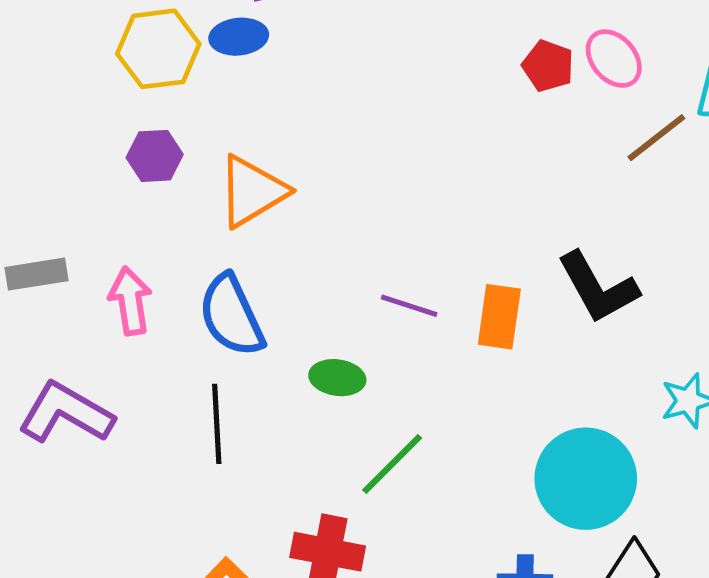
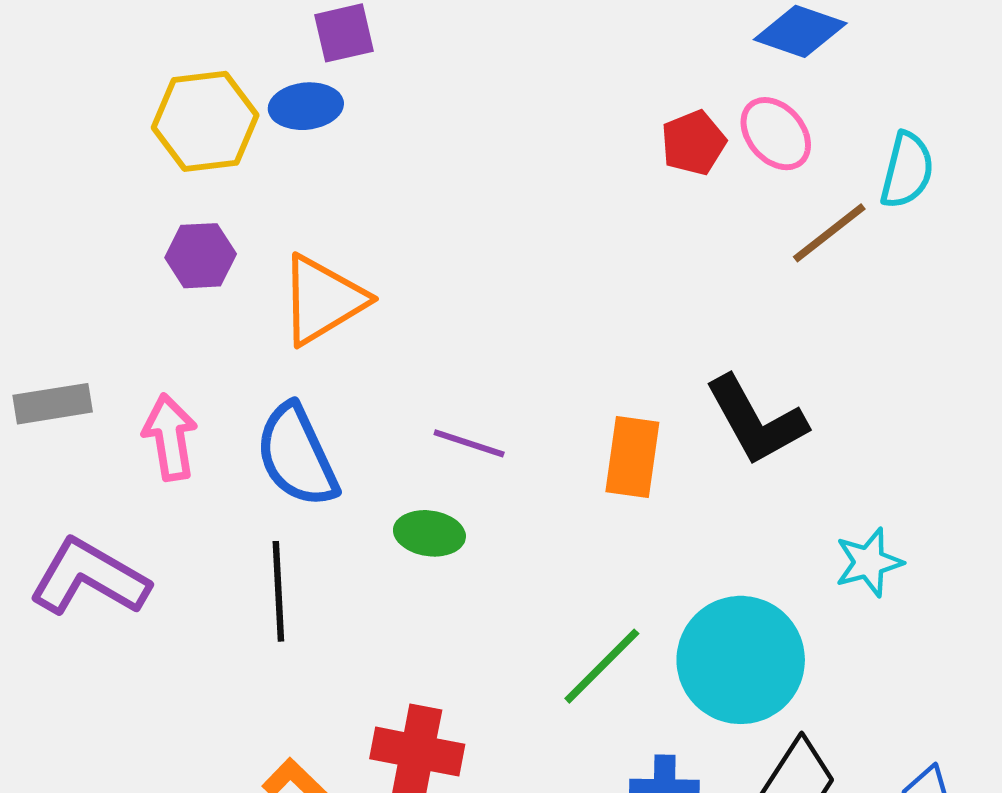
red pentagon: (548, 66) -> (693, 143), turned 30
purple line: (409, 306) -> (469, 443), moved
green line: (392, 464) -> (602, 666), moved

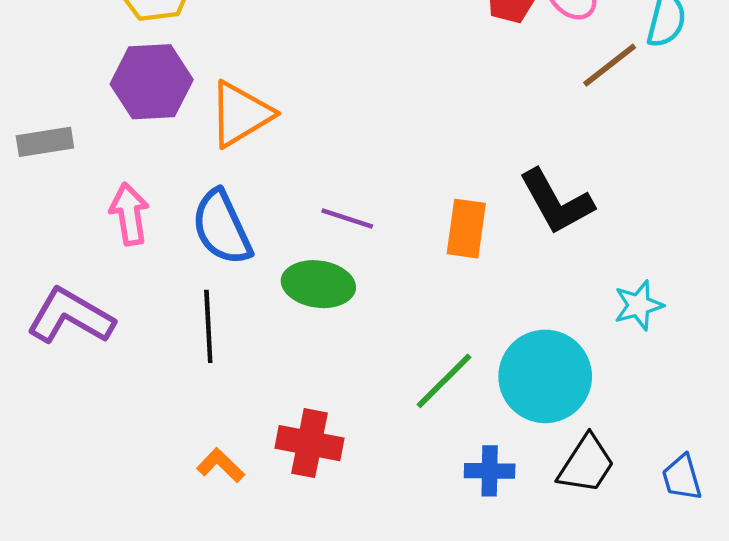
purple hexagon: (201, 256) -> (152, 82), size x1.6
gray rectangle: (53, 404) -> (45, 142), moved
green ellipse: (429, 533) -> (318, 284), size x1.4

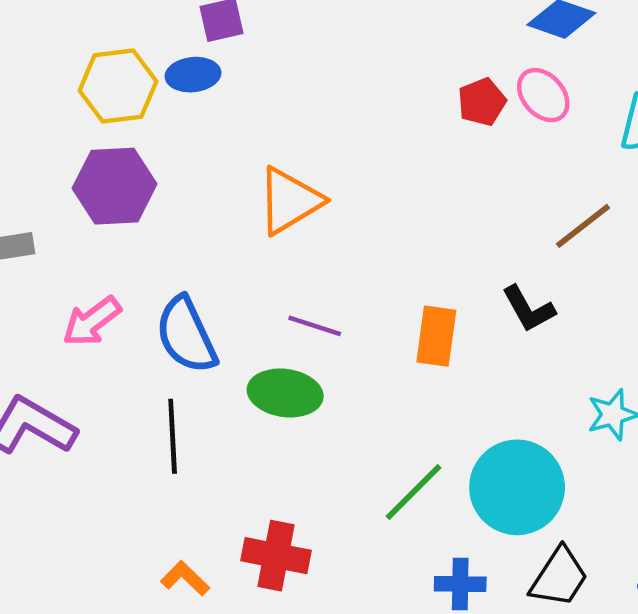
brown line: (610, 65) -> (583, 226), moved
orange triangle: (241, 114) -> (290, 201), moved
black L-shape: (556, 202) -> (528, 309), size x0.7
pink arrow: (129, 214) -> (92, 321), turned -118

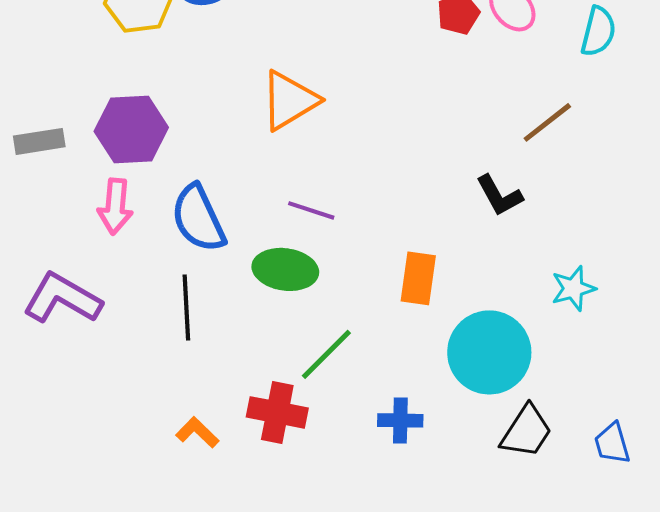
purple hexagon: (115, 186) -> (131, 129), moved
pink arrow: (92, 321) -> (115, 206), turned -48
orange rectangle: (436, 336) -> (418, 278), moved
green line: (414, 492) -> (326, 354), moved
blue cross: (460, 584) -> (400, 420), moved

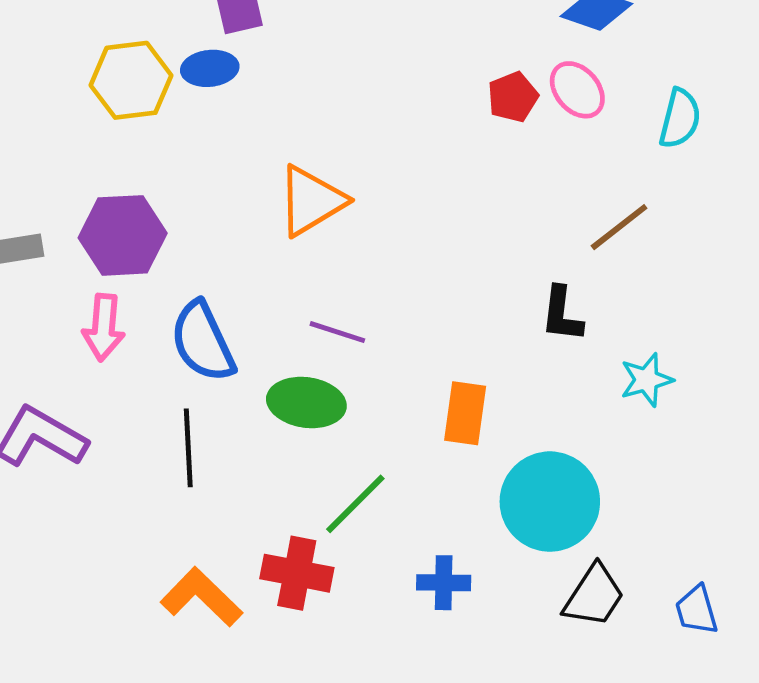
black L-shape: (499, 195) -> (562, 314), turned 36
cyan star: (573, 288) -> (647, 380), moved
orange L-shape: (197, 432) -> (201, 597), size x1.6

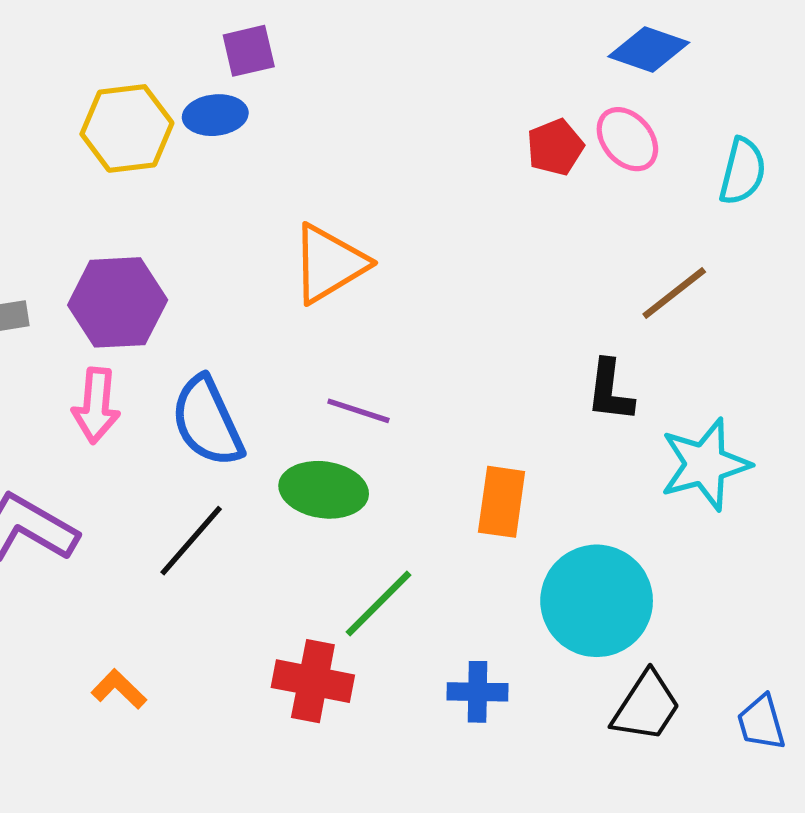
cyan star: (647, 380) -> (705, 464), size x1.5
black line: (188, 448) -> (191, 541), turned 44
orange L-shape: (201, 597) -> (119, 689), moved, size x0.6

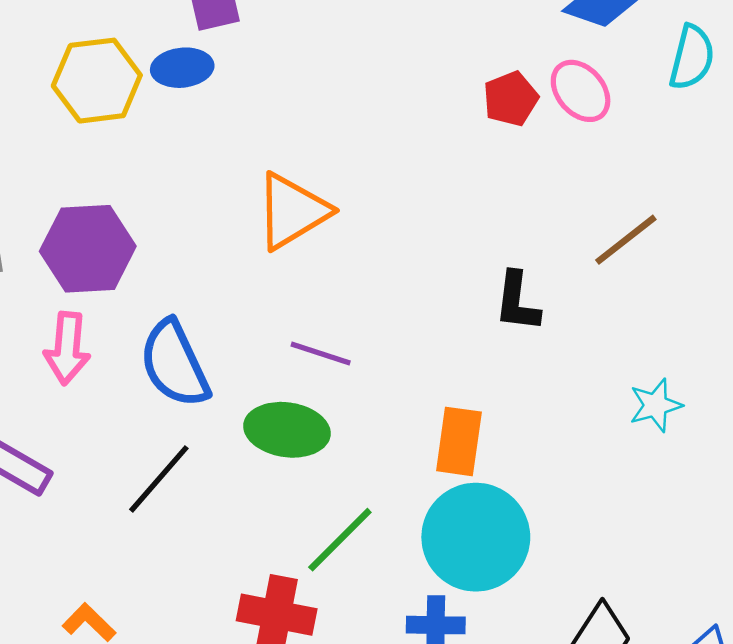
cyan semicircle: (742, 171) -> (692, 57), moved
black L-shape: (610, 391) -> (517, 302), moved
cyan star: (705, 464) -> (656, 405), size x0.6
cyan circle: (597, 601) -> (476, 537), moved

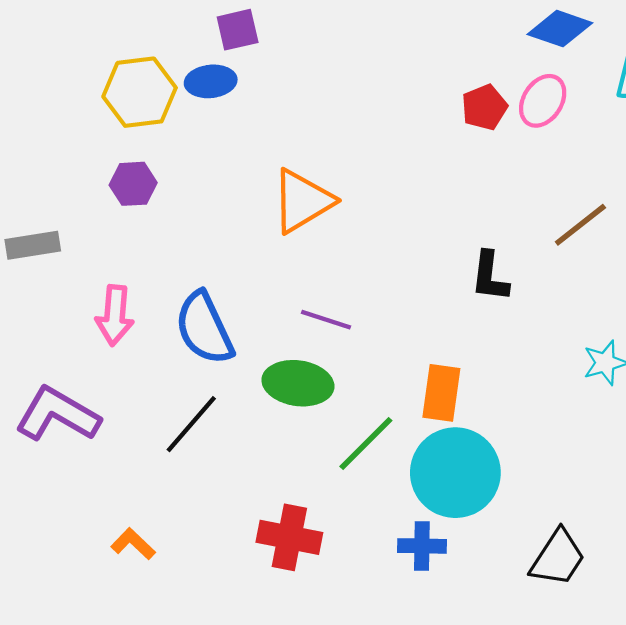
pink ellipse: (581, 91) -> (543, 101), turned 74
purple hexagon: (88, 249) -> (133, 184), moved, size x0.6
green line: (340, 540) -> (366, 444), moved

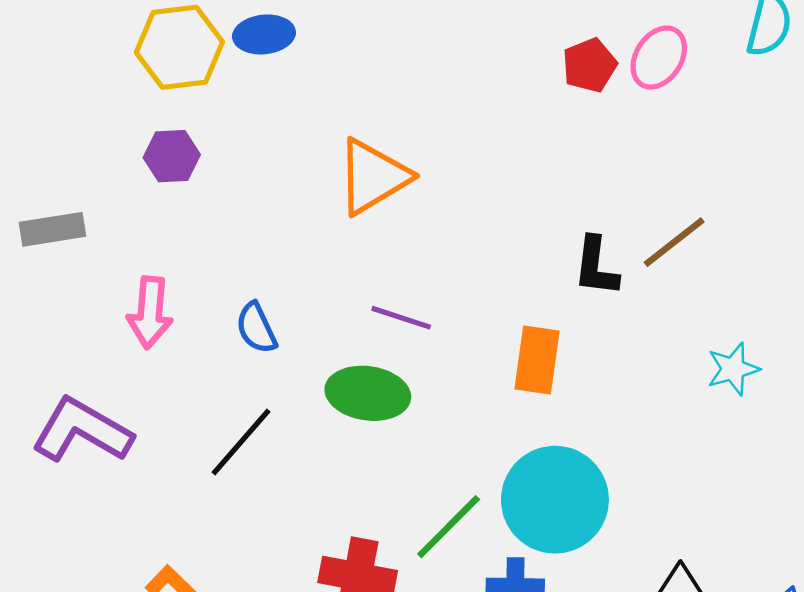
brown line: (580, 225) -> (674, 242), moved
blue semicircle: (204, 328) -> (256, 328), size x0.6
orange rectangle: (441, 393) -> (537, 360), moved
green line: (366, 444) -> (449, 527), moved

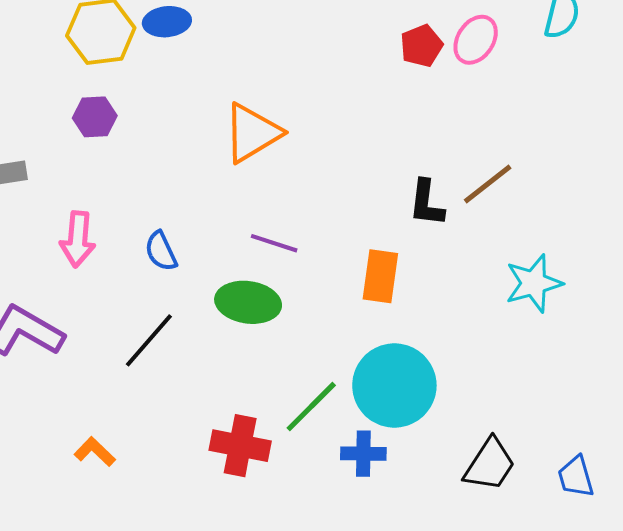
cyan star: (733, 369) -> (534, 283), size x1.4

